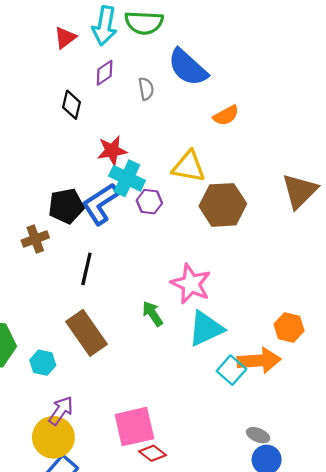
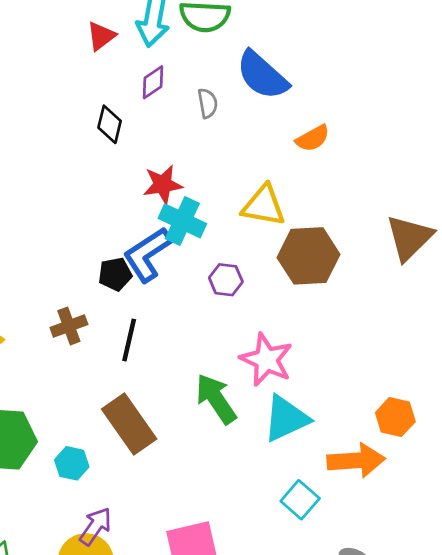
purple hexagon: (149, 202) -> (226, 280), moved
black pentagon: (66, 206) -> (115, 274), moved, size x0.7
brown cross: (35, 239) -> (69, 326), moved
green arrow: (153, 314) -> (216, 399), size x1.5
cyan square: (231, 370) -> (300, 500), moved

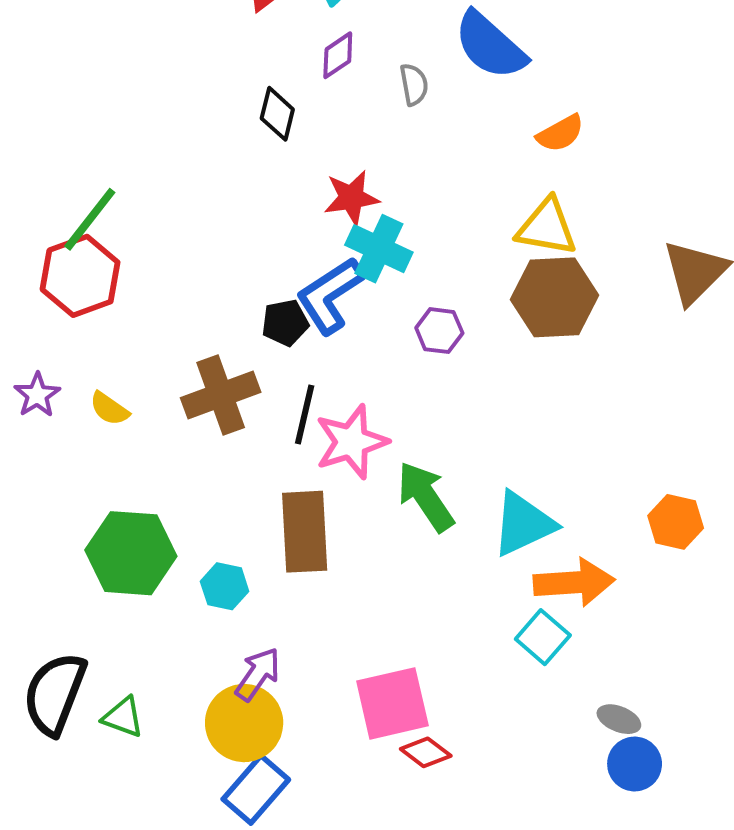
yellow triangle: (264, 206) -> (547, 227), moved
brown cross: (69, 326) -> (221, 395), size x1.5
pink star: (266, 360) -> (351, 442), moved, turned 30
brown rectangle: (129, 424) -> (305, 532), turned 32
orange arrow: (356, 460) -> (574, 582), moved

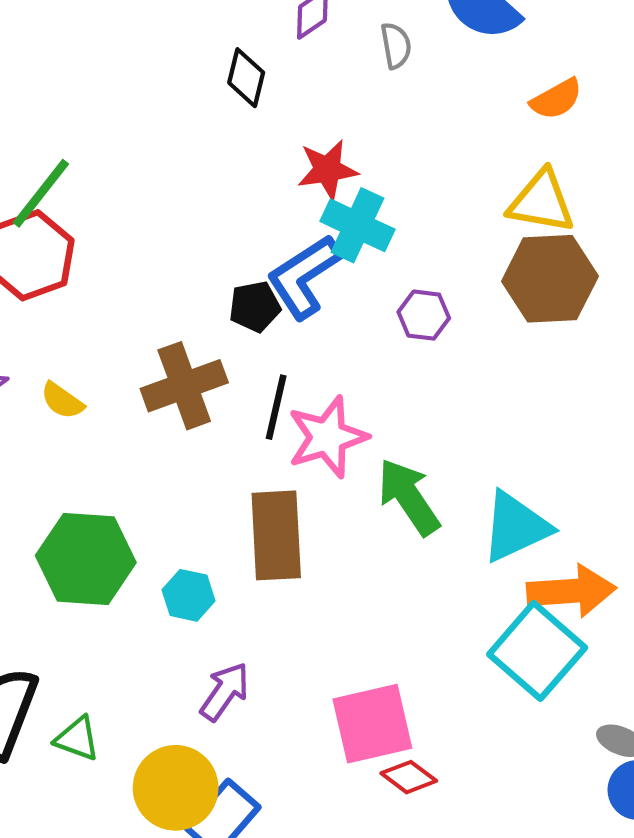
cyan square: (543, 637) -> (537, 651), size x1.6
yellow circle: (244, 723) -> (176, 788), moved

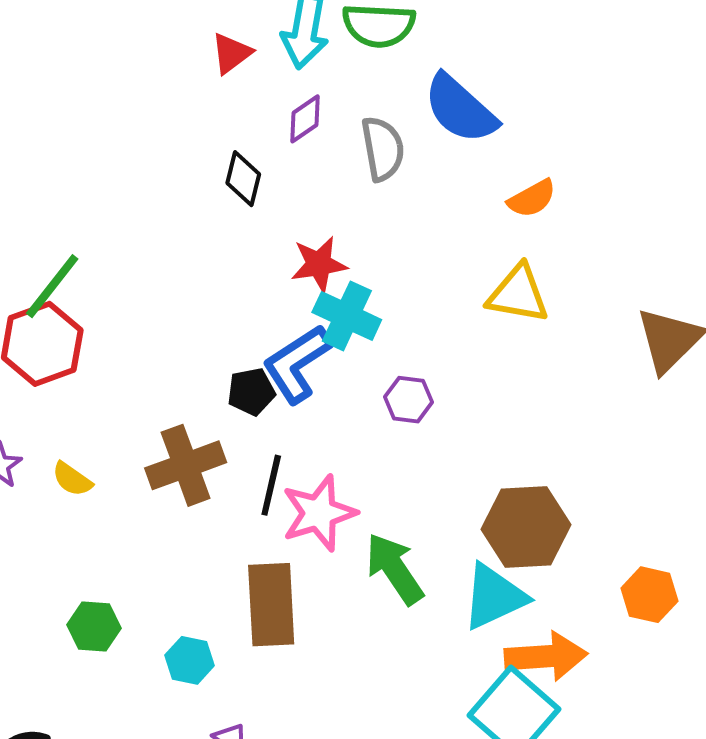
gray semicircle: (396, 46) -> (383, 149), size x1.5
brown hexagon: (550, 279) -> (526, 527), moved
green hexagon: (86, 559) -> (94, 627), size x0.6

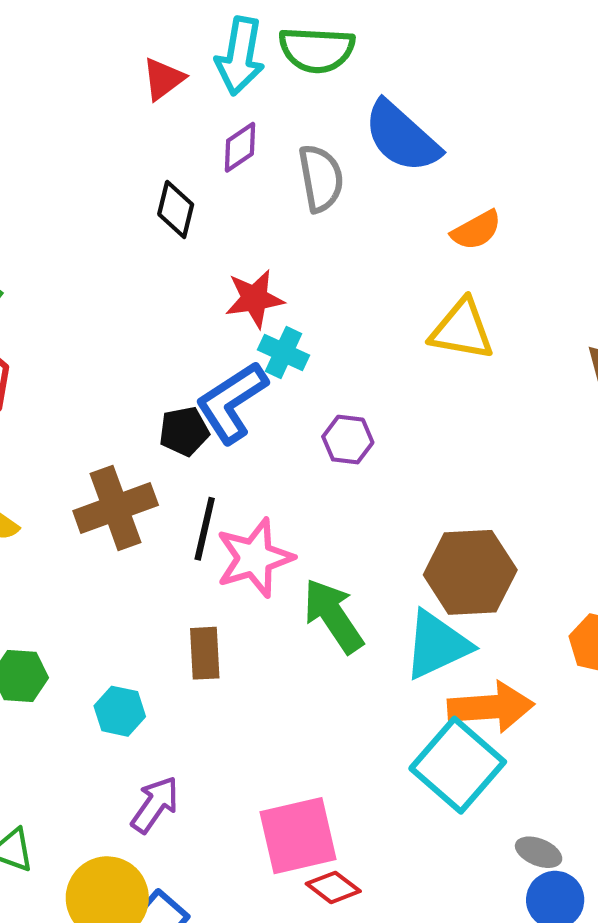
cyan cross: (347, 316) -> (284, 352), size x0.7
brown rectangle: (271, 605) -> (205, 653), size x0.6

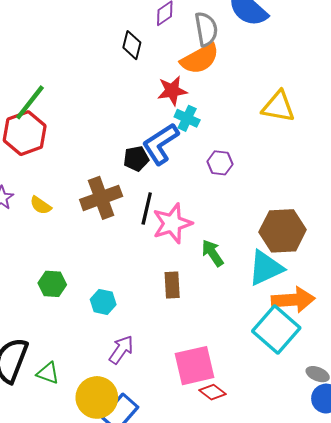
orange semicircle: (476, 230) -> (200, 59), moved, size x1.5
green arrow: (333, 616) -> (213, 253), size x0.7
brown rectangle: (205, 653) -> (172, 285), moved

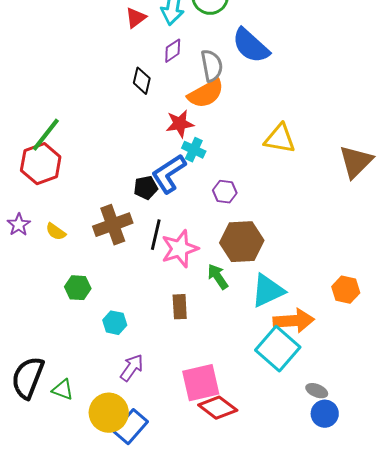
brown hexagon: (283, 231) -> (242, 242), moved
green hexagon: (52, 284) -> (78, 288), moved
red diamond: (213, 392) -> (218, 408), size x1.5

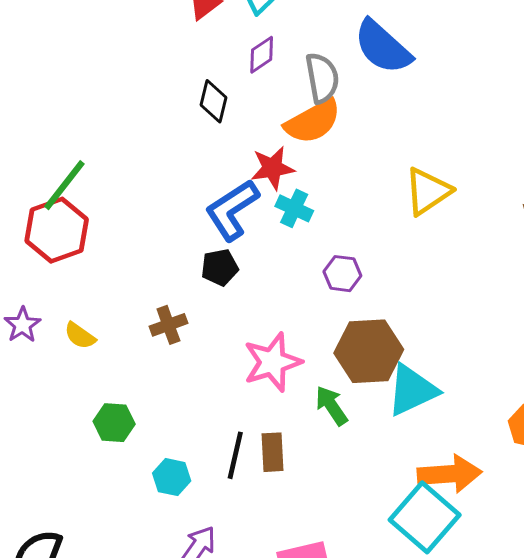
yellow triangle: (280, 139) -> (428, 191), turned -44
blue L-shape: (169, 174) -> (232, 210), moved
brown cross: (113, 225) -> (168, 325), size x0.6
black line: (156, 235) -> (235, 455), moved
cyan triangle: (268, 291) -> (412, 390), moved

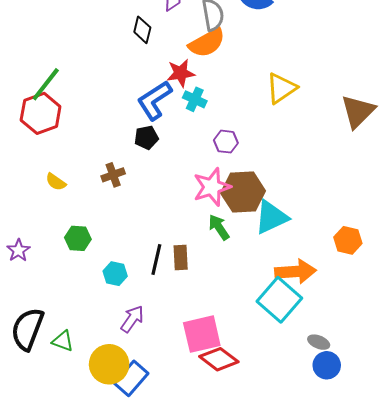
purple star: (22, 325) -> (18, 250), moved
pink star: (272, 362) -> (212, 187), moved

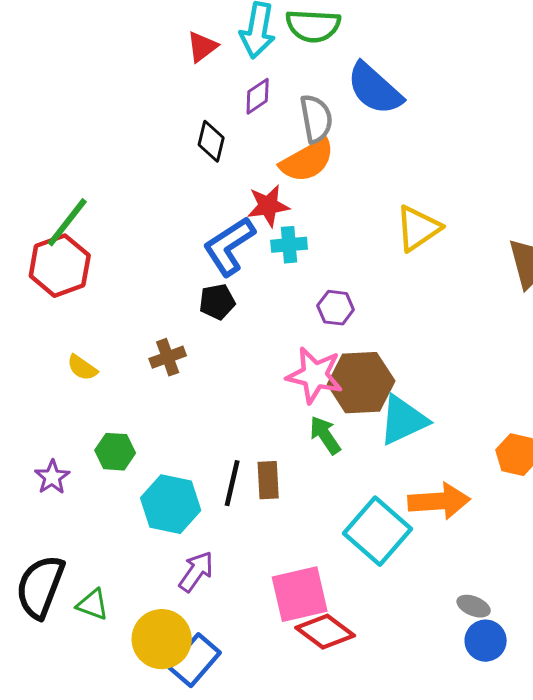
cyan cross: (195, 99) -> (289, 245), turned -30
pink star: (212, 187) -> (315, 375), turned 30
purple star: (18, 250) -> (52, 477), moved
cyan hexagon: (115, 274) -> (171, 504), size x1.6
cyan square: (279, 300) -> (378, 531), moved

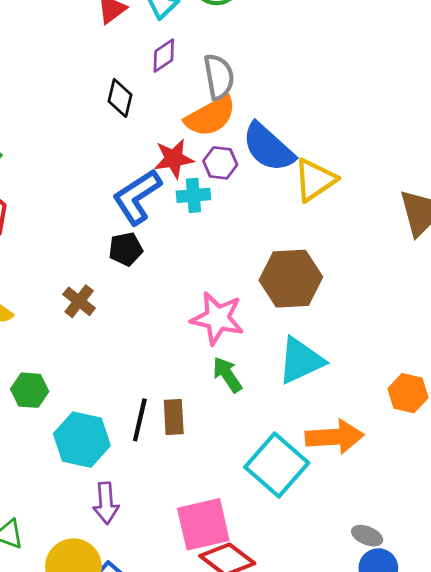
blue semicircle: (375, 89) -> (268, 147), moved
purple hexagon: (336, 308) -> (220, 163), moved
brown cross: (168, 357) -> (79, 301), turned -32
brown hexagon: (361, 383) -> (291, 279), moved
purple arrow: (196, 572) -> (106, 503), turned 141

